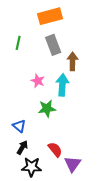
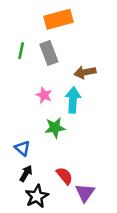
gray rectangle: (53, 45) -> (49, 53), moved
brown arrow: (73, 61) -> (85, 72), turned -102
black star: (32, 167) -> (37, 196), turned -30

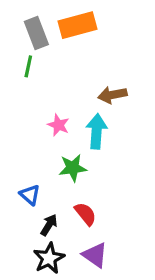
gray rectangle: (49, 53) -> (36, 33), moved
black arrow: (26, 173) -> (49, 225), moved
red semicircle: (65, 176) -> (85, 214), moved
purple triangle: (85, 193) -> (95, 255), moved, turned -30

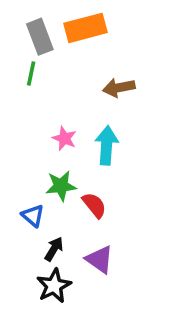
brown arrow: (112, 95) -> (119, 88), moved
green star: (73, 168) -> (61, 186), moved
red semicircle: (85, 214) -> (94, 205), moved
purple triangle: (95, 255) -> (100, 259), moved

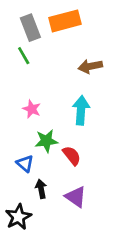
green line: (31, 74) -> (24, 56), turned -42
pink star: (64, 138) -> (32, 109), moved
black arrow: (54, 249) -> (41, 189), turned -42
black star: (54, 286) -> (18, 217), moved

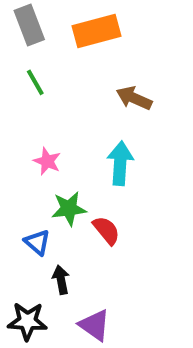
gray rectangle: (30, 28) -> (29, 25), moved
brown arrow: (90, 66) -> (134, 98), turned 35
purple triangle: (76, 197) -> (95, 325), moved
black star: (18, 217) -> (27, 321), turned 30

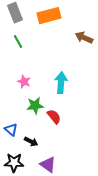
brown arrow: (134, 98) -> (84, 38), moved
blue triangle: (37, 242) -> (11, 130), moved
black arrow: (61, 280) -> (31, 142), turned 128

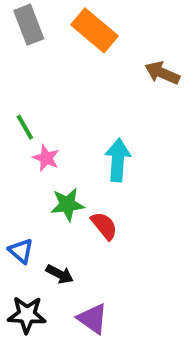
orange rectangle: (49, 16) -> (94, 30), turned 55
green line: (18, 42) -> (25, 127), moved

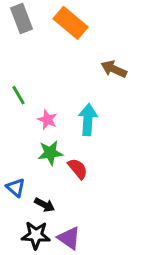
brown arrow: (162, 73) -> (114, 69), moved
pink star: (46, 158) -> (47, 120), moved
black star: (27, 315) -> (36, 235), moved

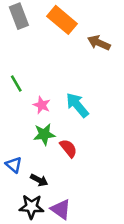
brown arrow: (114, 69) -> (99, 43), moved
cyan arrow: (88, 120) -> (77, 105), turned -44

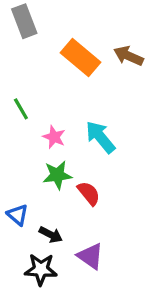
orange rectangle: (62, 20) -> (80, 58), moved
purple triangle: (61, 209) -> (90, 256), moved

